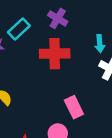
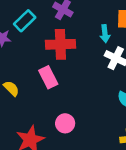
pink rectangle: (74, 107) -> (48, 77), moved

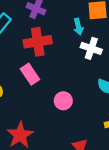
pink circle: (65, 123) -> (63, 101), moved

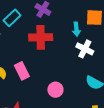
pink rectangle: (30, 74) -> (22, 71), moved

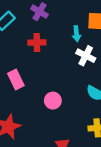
red cross: (41, 37) -> (37, 42), size x0.7

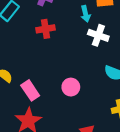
pink rectangle: (16, 80) -> (30, 90), moved

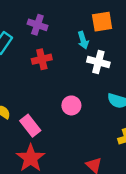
pink circle: (71, 87) -> (71, 105), moved

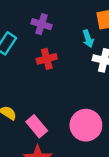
pink circle: (71, 105) -> (86, 125), moved, size x1.6

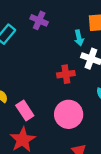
red cross: (47, 59) -> (66, 74), moved

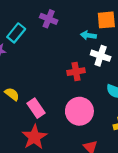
cyan arrow: (79, 38) -> (88, 35), turned 112

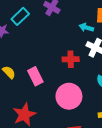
pink rectangle: (36, 108) -> (35, 76), moved

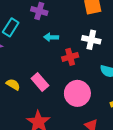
cyan arrow: (86, 27) -> (51, 37), moved

